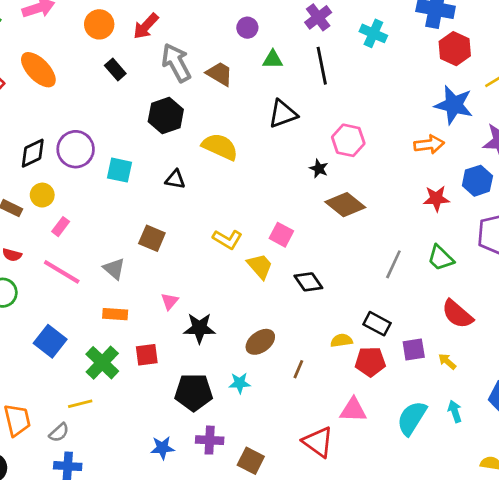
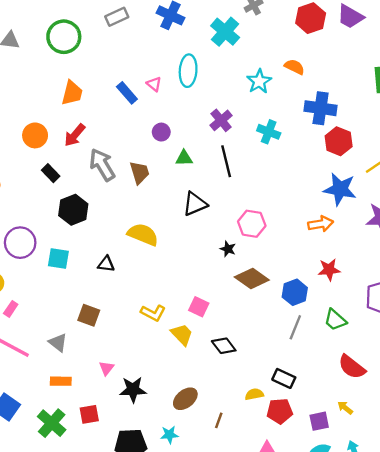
brown trapezoid: (219, 74) -> (139, 172), turned 45
black hexagon: (166, 116) -> (73, 210), moved
blue hexagon: (477, 181) -> (295, 292), moved
purple square: (414, 350) -> (319, 421), moved

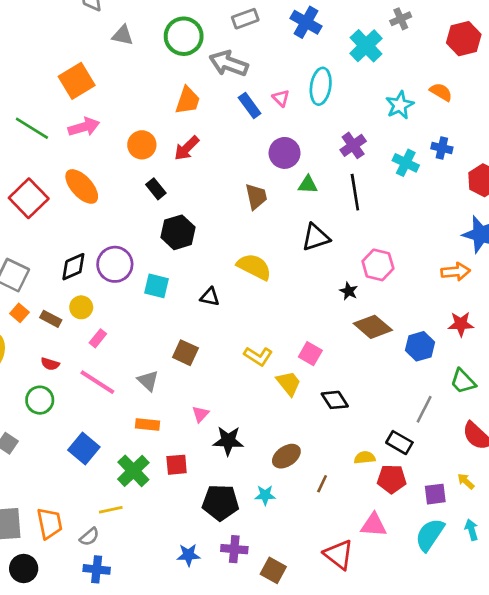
blue cross: (321, 108) -> (442, 148), moved, size x0.6
purple circle: (161, 132) -> (285, 153), size x1.5
gray arrow: (102, 165) -> (229, 63), moved, turned -44
gray line: (295, 327) -> (424, 409), moved

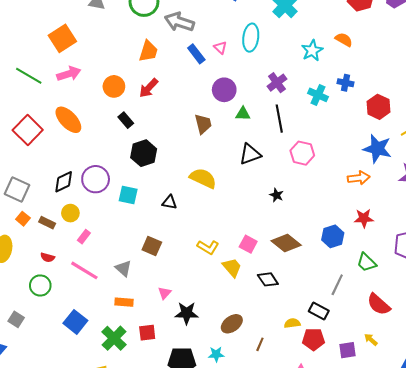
pink hexagon: (378, 265) -> (302, 153), moved
brown diamond: (373, 327) -> (286, 243), moved

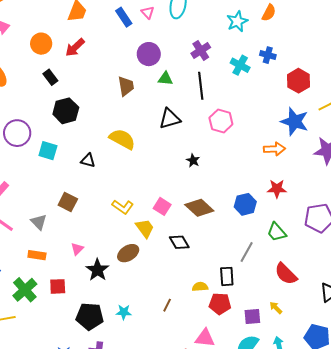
orange semicircle: (344, 40) -> (269, 13), turned 84
black rectangle: (319, 311) -> (227, 276), turned 54
black star: (187, 313) -> (97, 270), turned 30
brown ellipse: (232, 324) -> (128, 253), moved

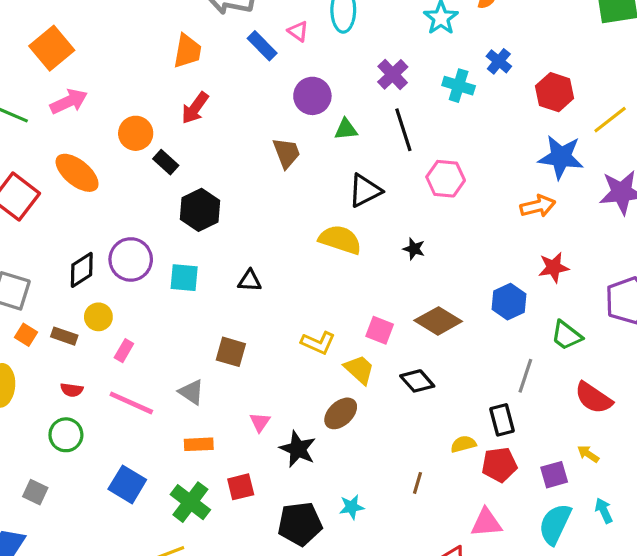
orange circle: (41, 44) -> (136, 133), moved
blue cross: (268, 55) -> (499, 61), turned 35
yellow semicircle: (122, 139) -> (340, 240), moved

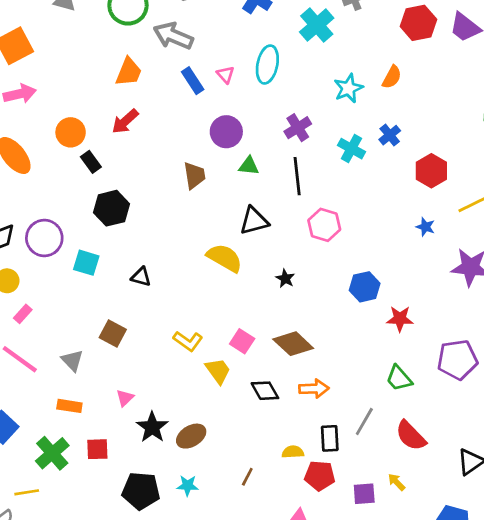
blue star: (561, 157) -> (425, 227), size x0.5
orange arrow: (538, 206) -> (314, 389), moved
blue hexagon: (509, 302) -> (365, 287), moved
gray line: (525, 376) -> (364, 422), moved
brown ellipse: (341, 413) -> (191, 436), moved

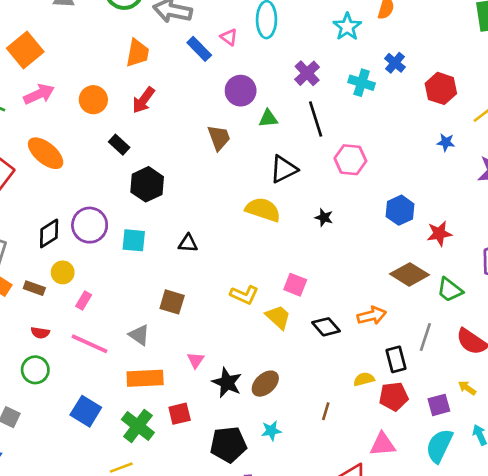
orange circle: (71, 132) -> (93, 100), moved
brown diamond: (293, 344) -> (409, 274), moved
orange rectangle: (69, 406) -> (145, 378), size x1.5

